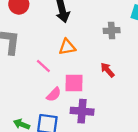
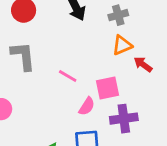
gray cross: (112, 31) -> (118, 15), moved
orange triangle: (67, 47) -> (122, 45), moved

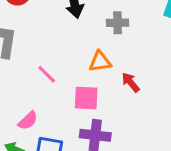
orange triangle: (122, 45) -> (100, 62), moved
pink semicircle: (87, 106) -> (28, 121), moved

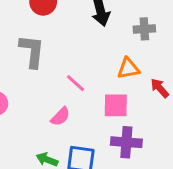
pink semicircle: (28, 121) -> (60, 117), moved

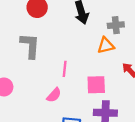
orange triangle: (128, 68) -> (106, 45), moved
pink line: (76, 83) -> (65, 69), turned 56

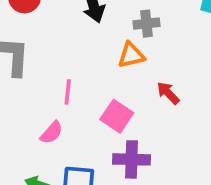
pink square: (96, 85) -> (117, 116), turned 36

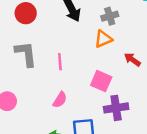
pink line: (68, 92) -> (60, 62), moved

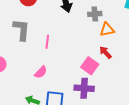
orange triangle: (103, 39) -> (107, 30), moved
pink square: (101, 81) -> (90, 66), moved

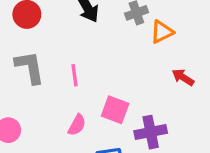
red arrow: (105, 52) -> (183, 77), moved
pink square: (90, 66) -> (115, 110), moved

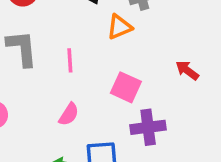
orange triangle: (162, 32) -> (119, 27), moved
pink square: (115, 110) -> (126, 87), moved

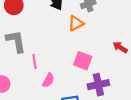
pink line: (70, 60) -> (34, 61), moved

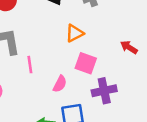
orange triangle: (76, 23) -> (74, 33), moved
pink semicircle: (48, 80) -> (60, 84), moved

